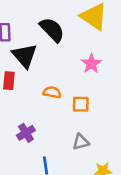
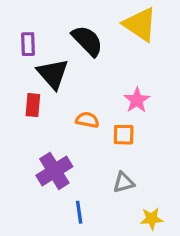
pink star: (91, 64) -> (137, 100), moved
purple cross: (26, 133) -> (54, 171), size x1.5

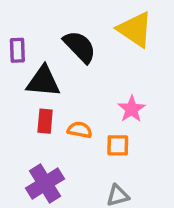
black triangle: (53, 74) -> (43, 81), turned -44
red rectangle: (33, 105) -> (45, 121), moved

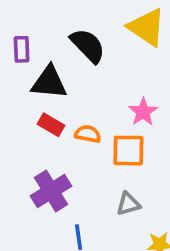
red rectangle: (45, 121) -> (51, 125), turned -65
orange square: (118, 145) -> (128, 151), size x1.4

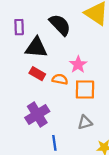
pink star: (143, 112) -> (78, 65), moved

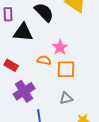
red rectangle: (37, 74) -> (11, 65), moved

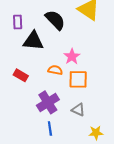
purple cross: (24, 91) -> (48, 102), moved
gray triangle: (66, 98) -> (78, 110), turned 40

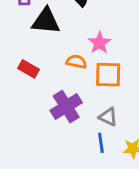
blue line: (50, 129) -> (101, 143), moved

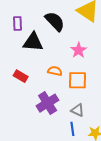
pink star: (99, 43) -> (79, 50), moved

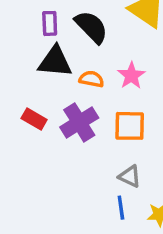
purple rectangle: (18, 23) -> (50, 23), moved
orange semicircle: (55, 71) -> (91, 79), moved
purple cross: (48, 103) -> (79, 122), moved

